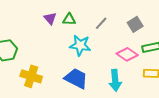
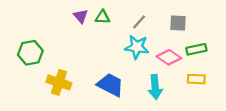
gray square: (135, 24) -> (178, 23), turned 35
cyan star: (80, 45) -> (137, 47), moved

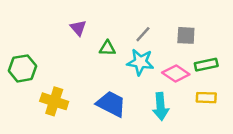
green triangle: (102, 17) -> (107, 48), moved

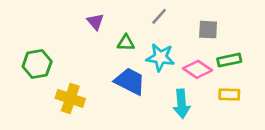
gray line: (143, 34) -> (159, 16), moved
blue trapezoid: (111, 104) -> (130, 81), moved

